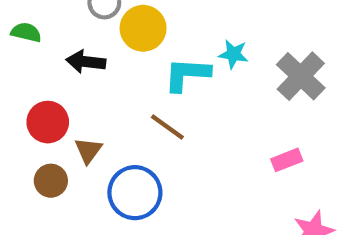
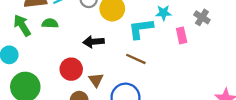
black arrow: (86, 62) -> (94, 42), moved
gray cross: (301, 76) -> (202, 17), size x0.6
pink rectangle: (287, 160) -> (182, 35), moved, turned -70

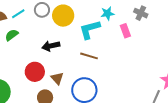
green semicircle: (50, 23) -> (12, 35), turned -32

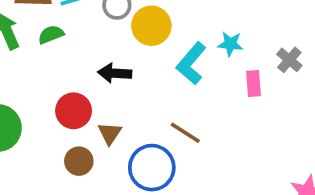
cyan L-shape: (90, 29) -> (191, 63), turned -50
brown line: (89, 56) -> (185, 133), moved

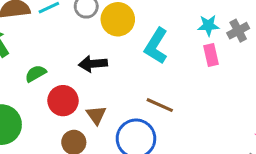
green semicircle: (51, 35) -> (36, 74), moved
cyan star: (230, 44) -> (208, 25), moved
gray cross: (289, 60) -> (238, 31), turned 30

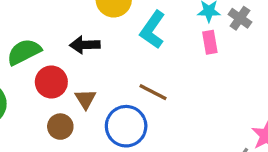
gray cross: (238, 31) -> (240, 18), turned -30
green semicircle: (36, 74) -> (24, 52), size x1.5

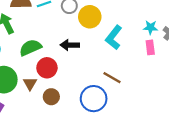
brown triangle: (86, 99) -> (30, 84), moved

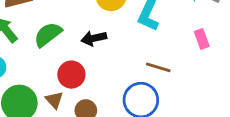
pink rectangle: (150, 47) -> (202, 39), moved
green semicircle: (30, 48) -> (48, 34), moved

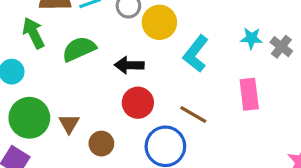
pink rectangle: (202, 39) -> (249, 94), size x1.4
red circle: (71, 75) -> (138, 103), moved

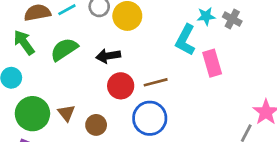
cyan L-shape: (196, 54) -> (185, 40), moved
brown line: (193, 115) -> (156, 82), moved, turned -35

